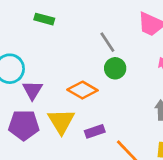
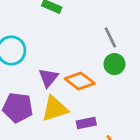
purple triangle: (32, 90) -> (48, 78), moved
yellow triangle: (61, 121) -> (55, 109), turned 36

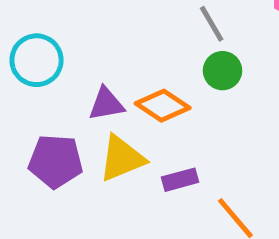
purple triangle: (48, 78) -> (106, 104), turned 45

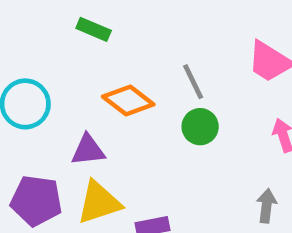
orange diamond: (163, 106) -> (128, 101), moved

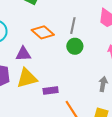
gray line: (193, 82) -> (73, 26), turned 35

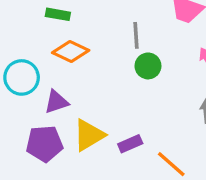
orange diamond: (43, 32) -> (71, 52), moved
purple triangle: (23, 54) -> (56, 102), moved

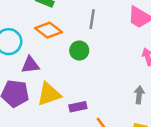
gray line: (136, 35) -> (92, 19), moved
green circle: (148, 66) -> (79, 51), moved

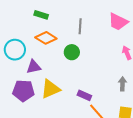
purple rectangle: (78, 107) -> (84, 95), moved, turned 40

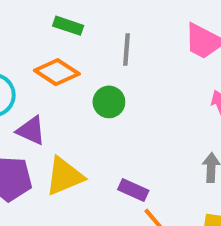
green rectangle: (41, 15) -> (68, 26), moved
purple triangle: (34, 67) -> (31, 131), turned 35

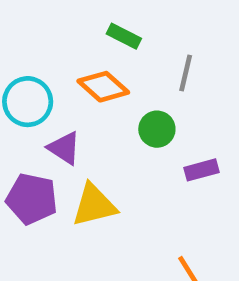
purple rectangle: (133, 190) -> (202, 170), moved, turned -48

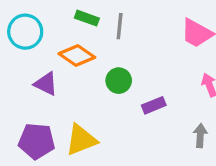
gray line: (186, 73) -> (120, 26), moved
cyan circle: (28, 102) -> (25, 32), moved
purple triangle: (64, 148) -> (46, 84), moved

